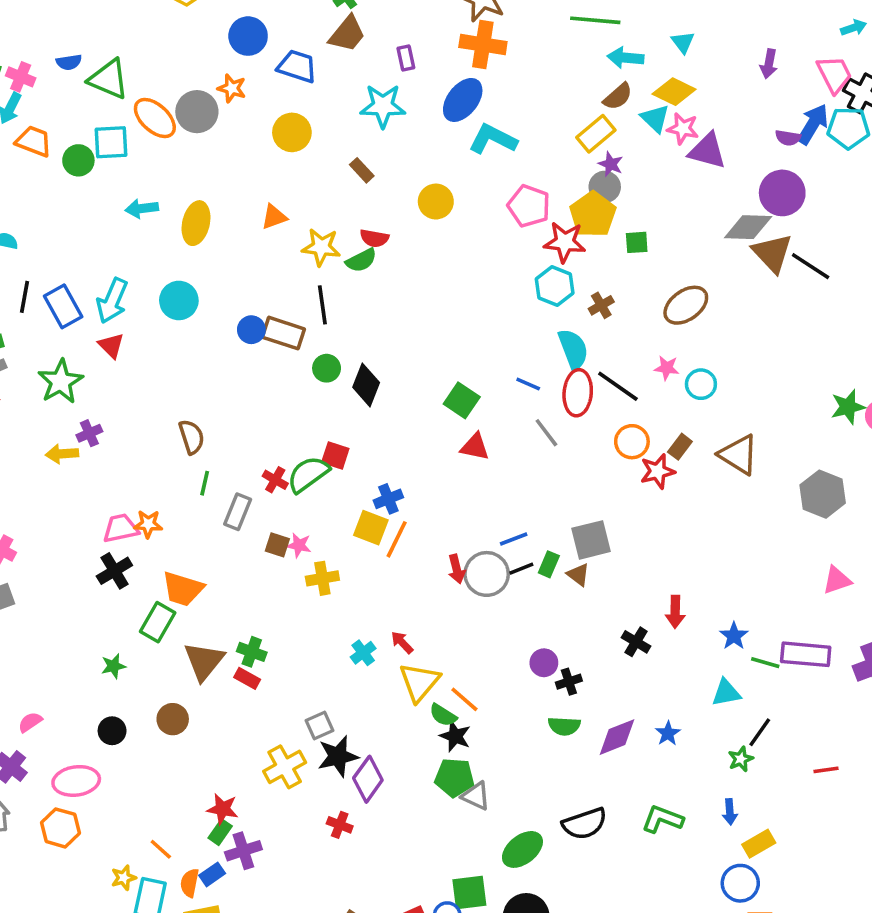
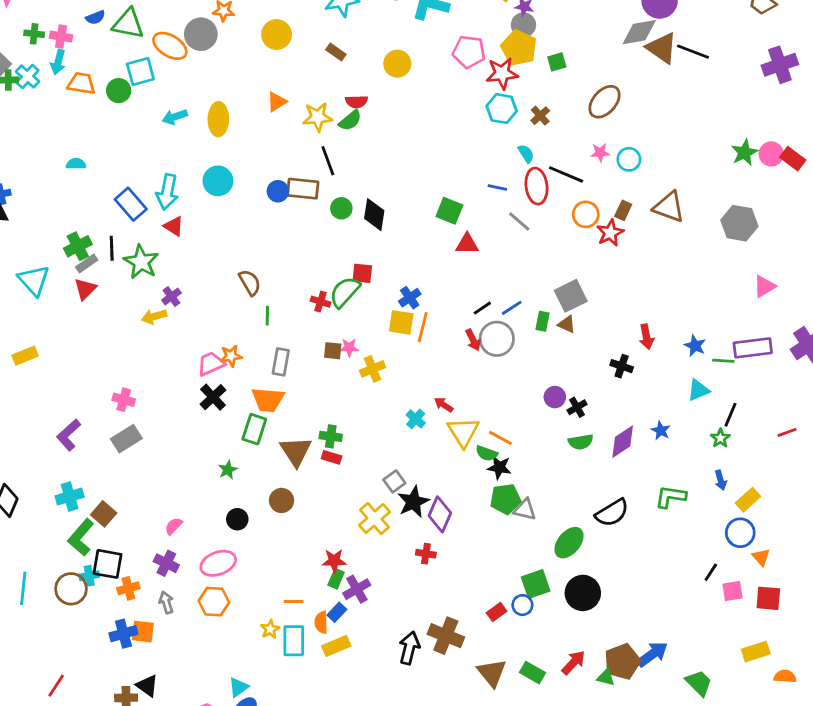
black line: (24, 297) -> (112, 248), moved
cyan semicircle: (573, 349) -> (526, 154), size x0.6
gray rectangle: (238, 512) -> (281, 362), moved
black line: (521, 569) -> (482, 308), moved
orange line: (161, 849) -> (294, 601), turned -30

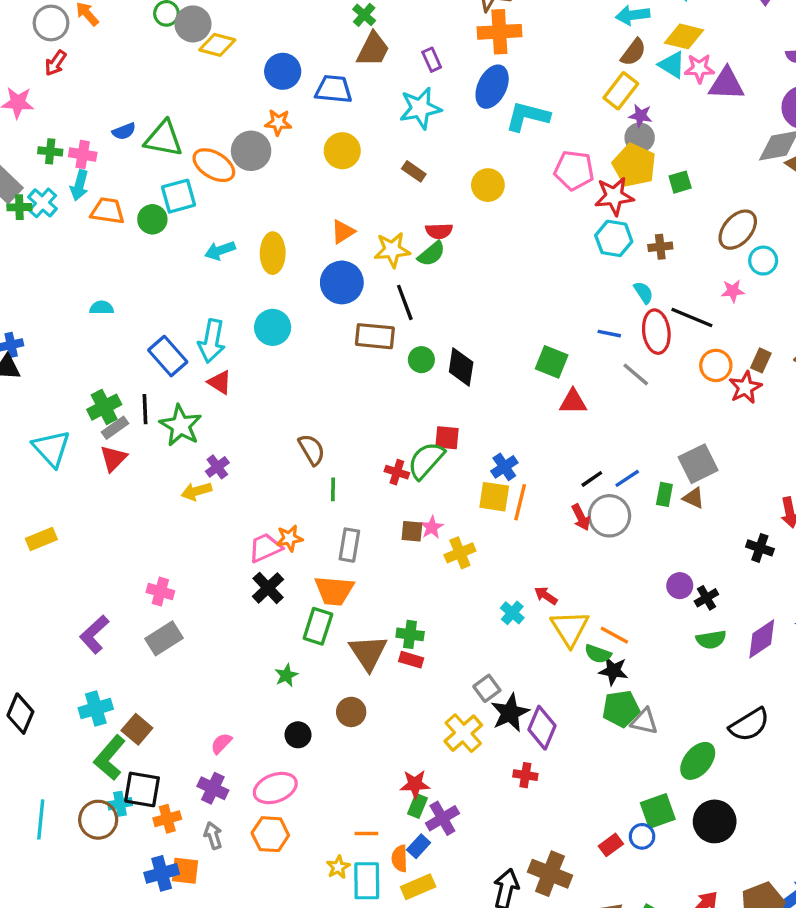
brown cross: (540, 116) -> (660, 247), turned 36
cyan circle: (629, 159) -> (763, 261), moved
blue circle: (278, 191) -> (342, 282), moved, size x1.6
pink star: (349, 348) -> (432, 527), turned -30

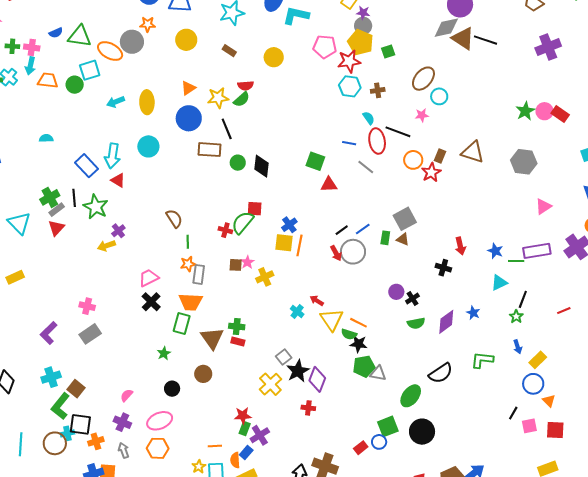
orange star: (289, 538) -> (188, 264), moved

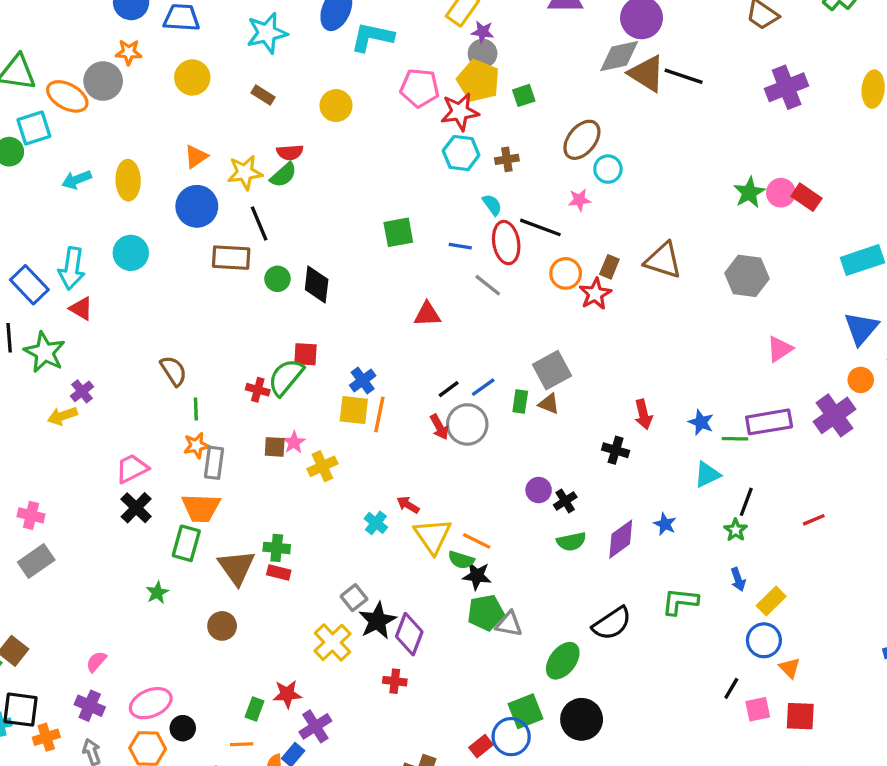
green square: (315, 161) -> (398, 232), moved, turned -30
black circle: (172, 389) -> (183, 728), moved
green rectangle: (245, 428) -> (255, 709), moved
blue circle: (379, 442) -> (511, 737), size x1.5

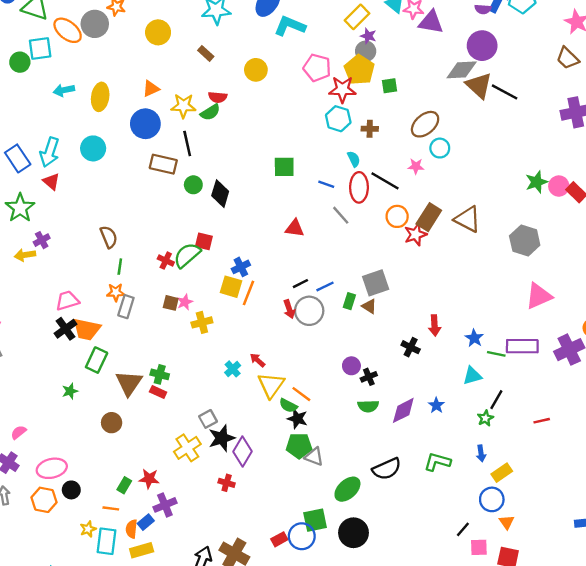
brown rectangle: (609, 267) -> (429, 217), size x1.6
pink triangle: (780, 349) -> (539, 296), size x1.4
orange trapezoid: (201, 508) -> (87, 329), moved

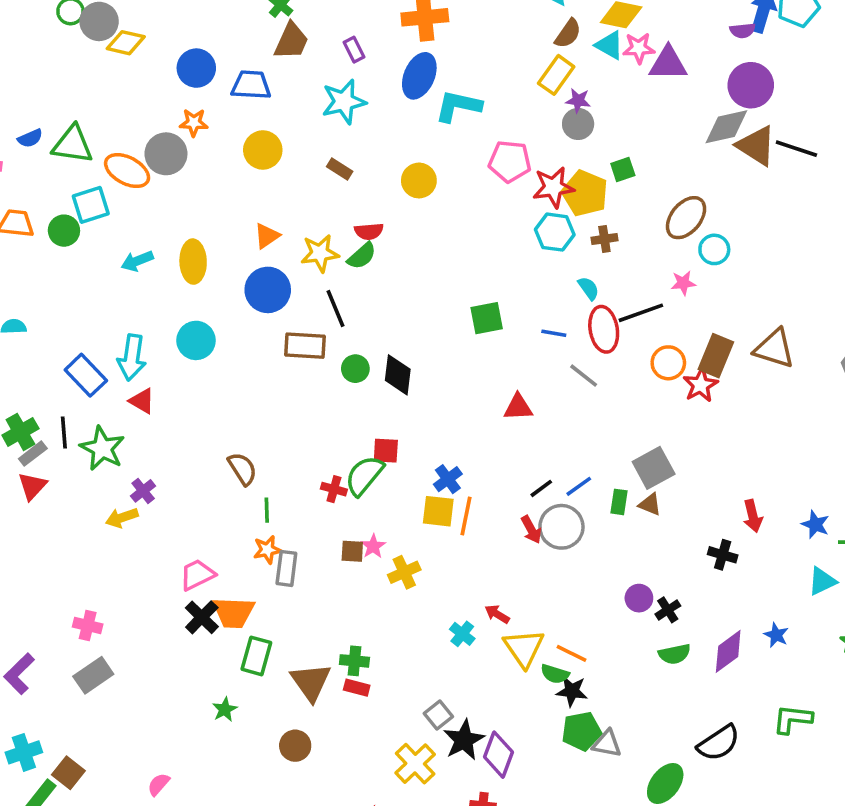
yellow pentagon: (359, 70) -> (585, 193), moved
black line: (385, 181) -> (641, 313), turned -40

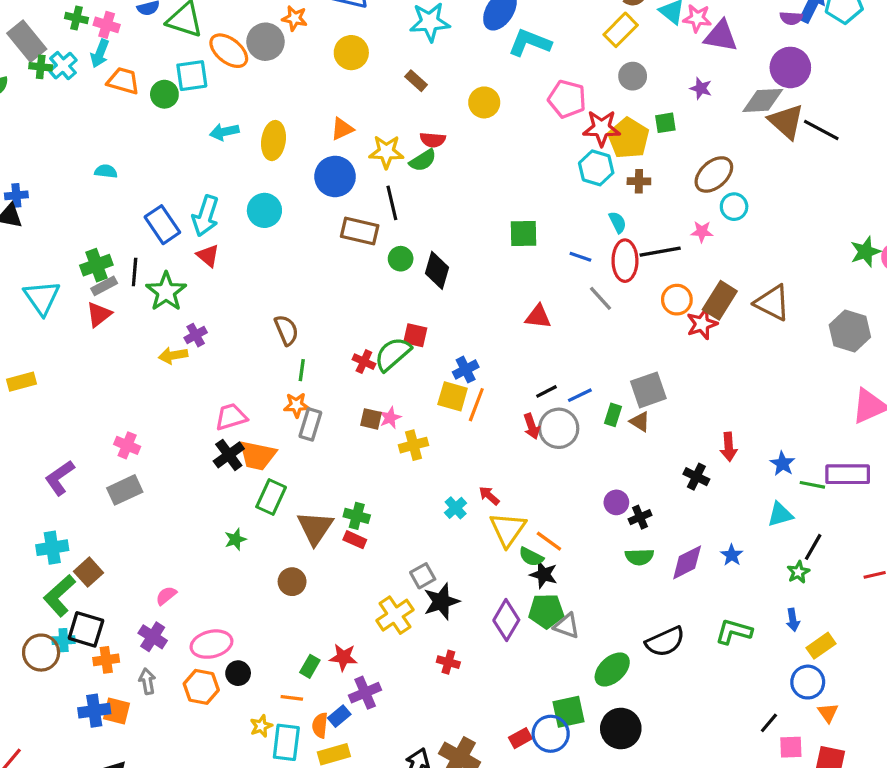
purple star: (578, 101) -> (701, 88), moved
purple diamond: (499, 755) -> (506, 620), moved

